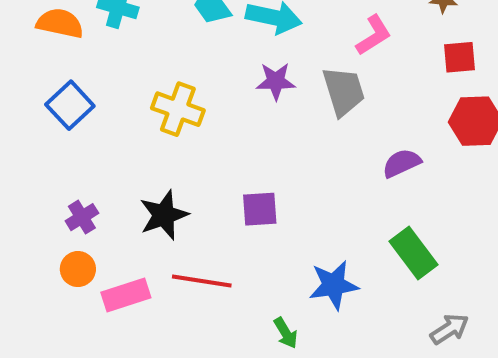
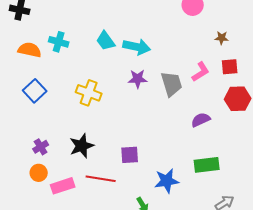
pink L-shape: (374, 35) -> (201, 72), moved
purple square: (260, 209) -> (130, 155), moved
green rectangle: (414, 253) -> (207, 165), turned -60

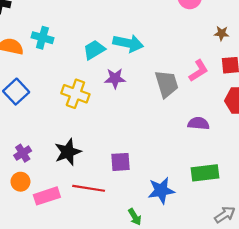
cyan trapezoid: (106, 41) -> (94, 50), moved, turned 95
purple star: (138, 79) -> (115, 78), moved
purple semicircle: (201, 120) -> (198, 123), turned 30

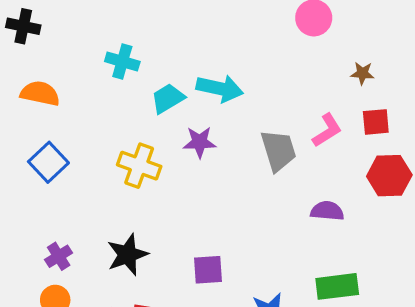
cyan cross: (42, 38) -> (122, 62), moved

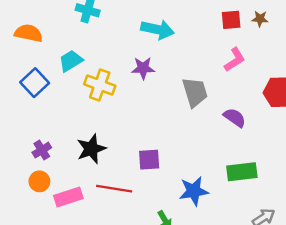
cyan trapezoid: (168, 98) -> (71, 61), moved
red square: (376, 122) -> (231, 20), moved
gray trapezoid: (278, 150) -> (195, 92), moved
purple semicircle: (327, 211) -> (235, 118), turned 30

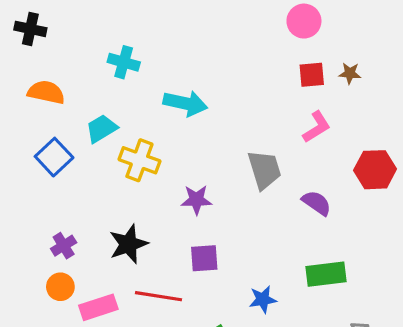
cyan arrow: (158, 30) -> (185, 103), moved
purple star: (143, 68) -> (196, 200), moved
blue star: (194, 191) -> (263, 299), size x0.7

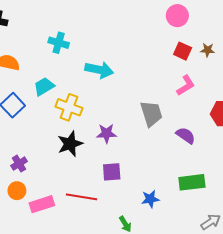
red square: (312, 75) -> (183, 51), turned 30
black star: (128, 244) -> (70, 144), moved

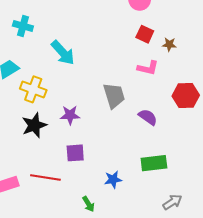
brown star: (208, 50) -> (169, 44), moved
cyan arrow: (99, 70) -> (63, 53), turned 36
pink L-shape: (186, 85) -> (148, 68), turned 45

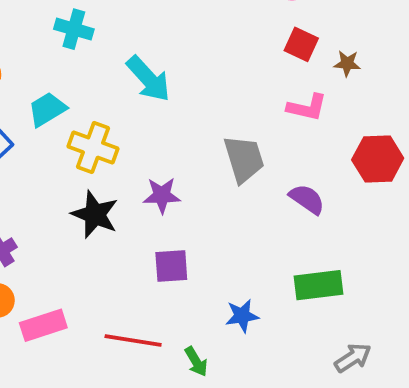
black star: (34, 125) -> (95, 214), turned -30
red line: (45, 177) -> (133, 341), moved

